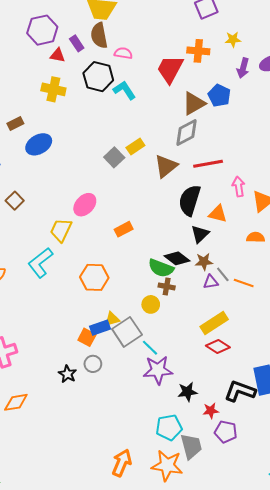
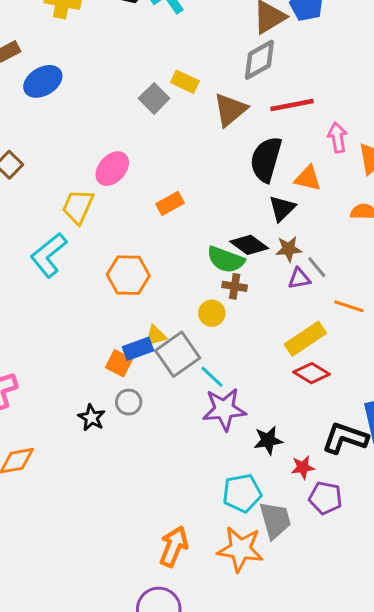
yellow rectangle: (135, 146) -> (185, 82), turned 60
orange line: (244, 283) -> (349, 306), moved

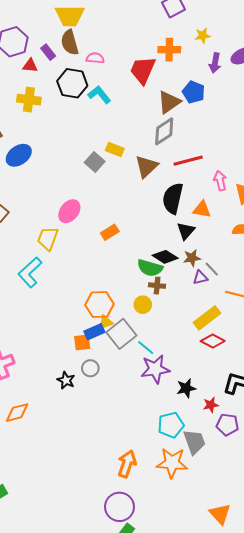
orange hexagon: (128, 275) -> (100, 304), moved
orange square: (119, 363) -> (82, 342), turned -30

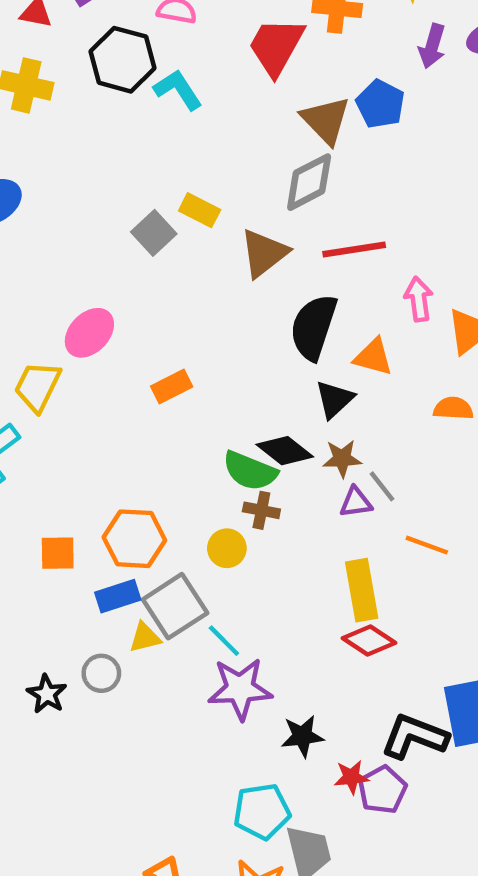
brown triangle: (169, 102) -> (326, 120), turned -45
yellow rectangle: (207, 318) -> (362, 590), turned -68
yellow triangle: (106, 322) -> (145, 637), moved
orange square: (82, 342) -> (58, 553), moved
purple pentagon: (227, 425) -> (382, 790), moved, turned 30

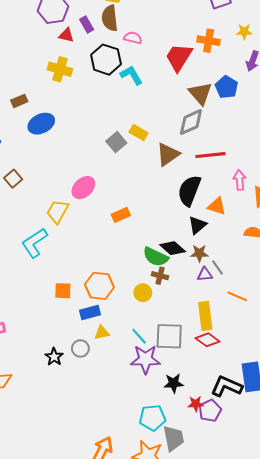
gray square: (175, 606) -> (169, 336), moved, turned 32

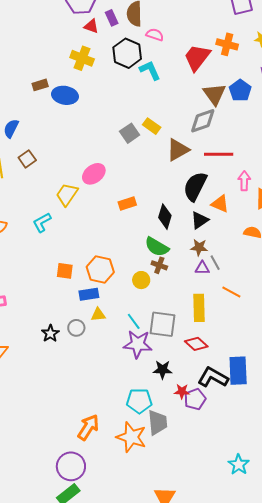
blue ellipse: (41, 124) -> (65, 95), moved, turned 30
cyan L-shape: (35, 243) -> (42, 222), size x0.7
black diamond: (173, 248) -> (165, 217), moved, turned 60
red diamond: (207, 340) -> (196, 344), moved

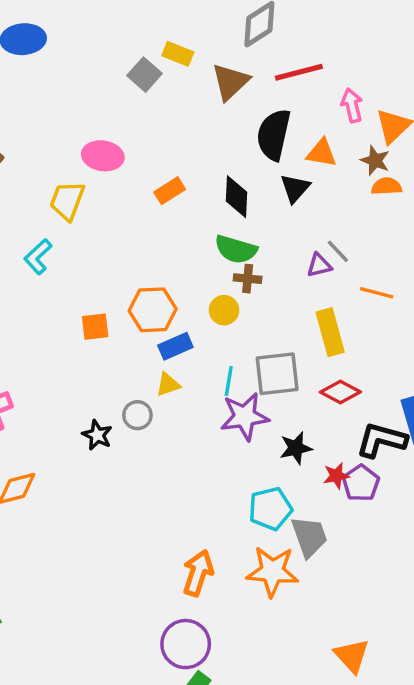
pink ellipse: (94, 174) -> (103, 156), turned 60
brown star: (199, 247) -> (375, 160), moved, turned 30
blue rectangle: (89, 294) -> (175, 346), moved
cyan line: (134, 321) -> (229, 381), turned 60

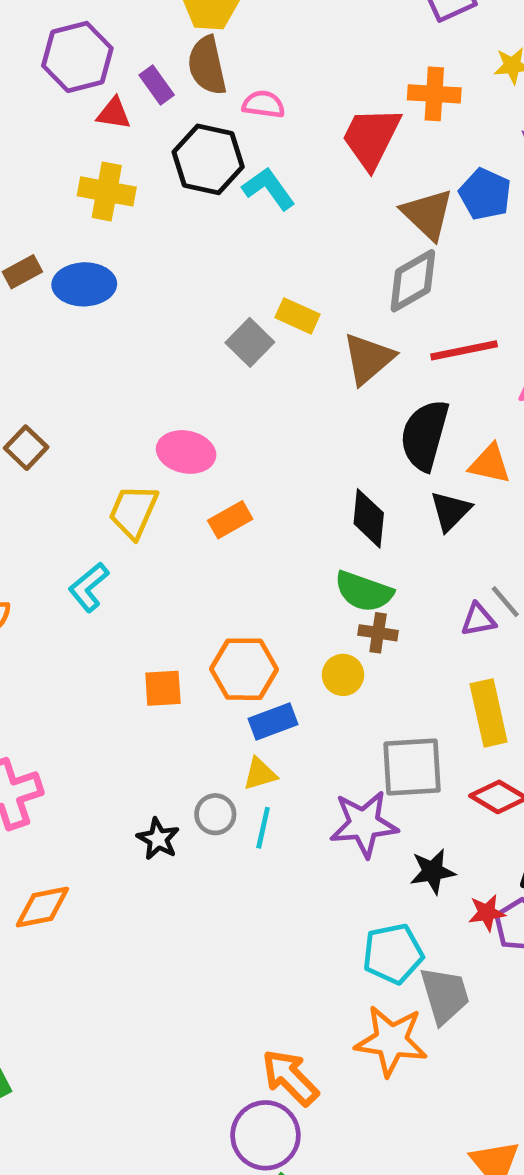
orange rectangle: (170, 191) -> (230, 520), moved
cyan line: (229, 381) -> (263, 828), moved
orange arrow: (198, 573) -> (290, 1077), moved, turned -66

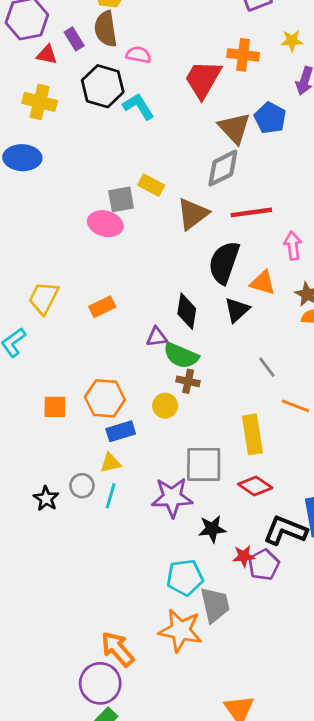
gray square: (250, 342) -> (121, 199), turned 32
pink ellipse: (186, 452) -> (105, 224), moved
purple triangle: (478, 620) -> (157, 337), moved

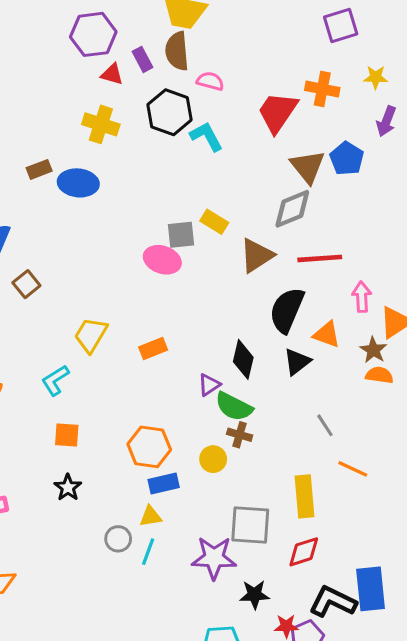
purple triangle: (157, 337) -> (209, 385), turned -30
orange square: (55, 407) -> (67, 435), moved
red diamond: (255, 486) -> (304, 552), turned -56
black star: (46, 499) -> (68, 487), moved

